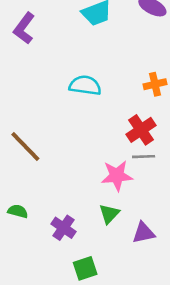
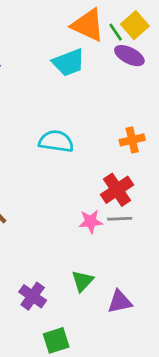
pink star: (117, 176) -> (91, 222), moved, size x0.7

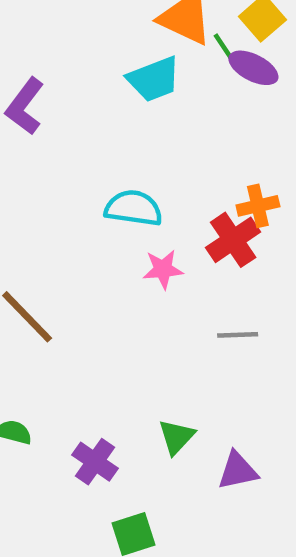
green line: (116, 32) -> (224, 47), moved
red cross: (117, 190) -> (233, 240), moved
pink star: (91, 222) -> (163, 269), moved

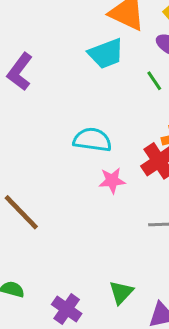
green line: (224, 47) -> (154, 81), moved

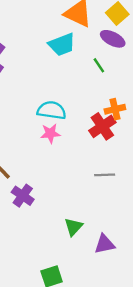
pink star: (112, 181) -> (50, 133), moved
purple cross: (67, 309) -> (23, 196), moved

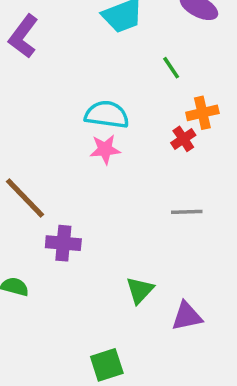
green line: (99, 65) -> (171, 68), moved
red cross: (102, 126) -> (183, 139), size x0.6
purple cross: (23, 196) -> (63, 243), turned -30

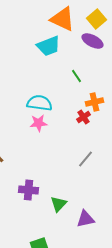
gray line: (187, 212) -> (86, 159), turned -48
purple cross: (63, 243) -> (28, 190), moved

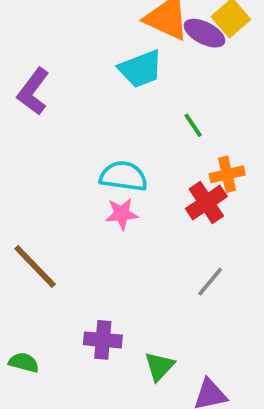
purple ellipse: (92, 41) -> (204, 33), moved
red cross: (84, 117) -> (206, 203), size x1.5

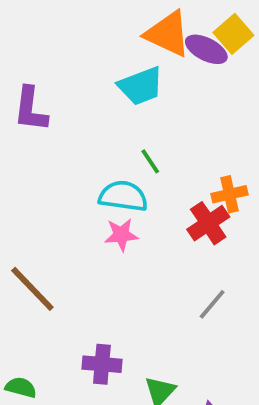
purple L-shape: (33, 91) -> (31, 109), turned -30
green line: (193, 125) -> (150, 161), moved

